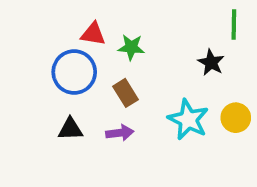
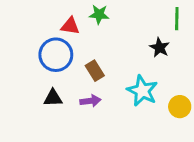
green star: (131, 47) -> (99, 14), moved
yellow circle: (236, 118) -> (180, 107), moved

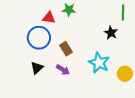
black triangle: (53, 98) -> (37, 68), turned -40
purple arrow: (90, 101) -> (63, 70), turned 40

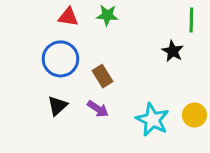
red triangle: (49, 18) -> (68, 17), moved
cyan star: (99, 63) -> (152, 120), moved

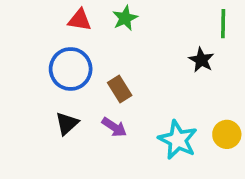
green star: (107, 15) -> (125, 18), turned -30

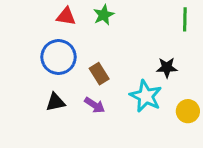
black star: (201, 60) -> (167, 68), moved, turned -30
black triangle: (67, 123) -> (55, 102), turned 30
cyan star: (178, 140) -> (146, 96), moved

